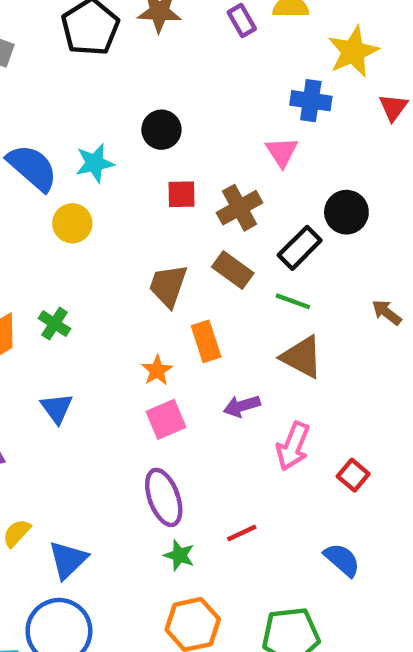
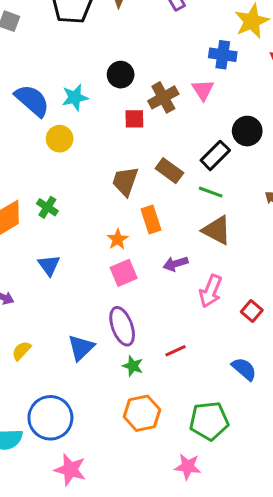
brown cross: (239, 208) -> (163, 97), moved
blue triangle: (68, 560) -> (81, 348), moved

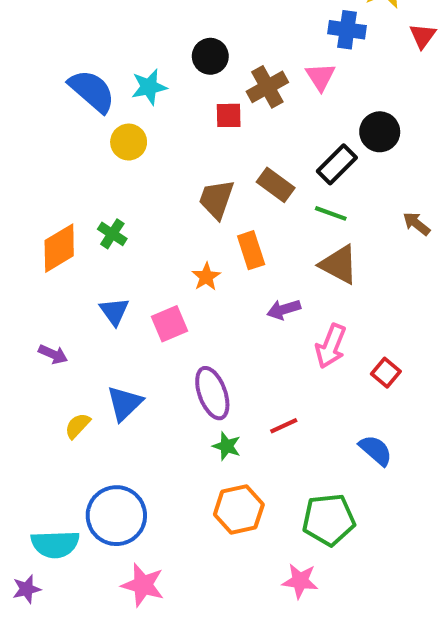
pink square: (124, 273) -> (169, 324), moved
blue triangle: (81, 348) -> (125, 403), moved

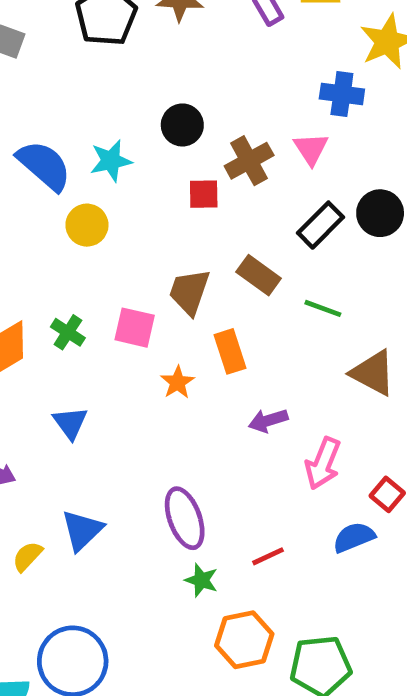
black rectangle: (337, 164) -> (321, 225), moved
brown triangle: (339, 265) -> (373, 373), moved
pink square: (169, 324) -> (135, 328), moved, turned 36
blue semicircle: (376, 450) -> (354, 537), moved, turned -63
orange hexagon: (239, 509) -> (244, 640), moved

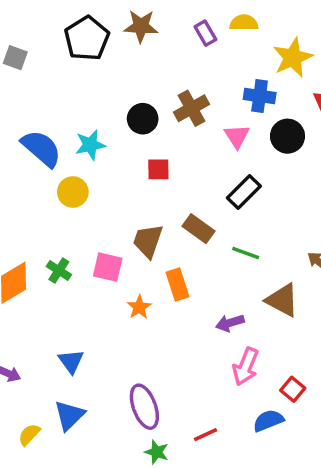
brown cross: (249, 161) -> (192, 108), moved
black circle: (380, 213) -> (288, 136), moved
purple arrow: (268, 420) -> (230, 323), moved
blue triangle: (70, 423) -> (71, 361), moved

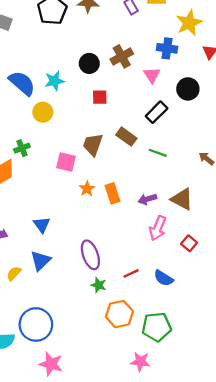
black circle: (288, 136) -> (188, 89), moved
green cross: (59, 271) -> (22, 148), moved, turned 35
orange rectangle: (178, 284) -> (112, 193), moved
brown triangle: (282, 300) -> (182, 199), moved
blue semicircle: (268, 421) -> (164, 278), moved, turned -126

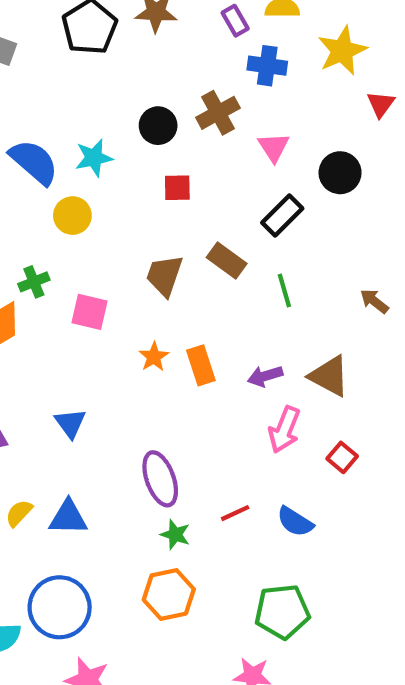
blue cross: (167, 48) -> (267, 66), moved
green line: (158, 153) -> (284, 290), turned 54
pink square: (66, 162) -> (90, 312), moved
blue triangle: (41, 261) -> (68, 517), moved, turned 45
orange hexagon: (119, 314) -> (169, 594), moved

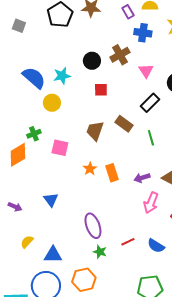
blue triangle: (68, 517) -> (53, 255), moved
orange hexagon: (169, 594) -> (84, 280), moved

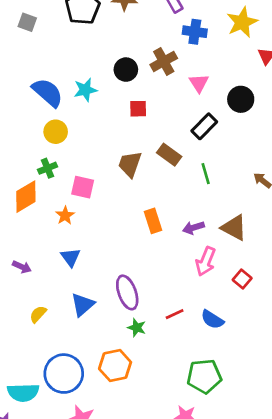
yellow circle: (52, 103) -> (56, 132), moved
orange star: (90, 169) -> (65, 215), moved
blue triangle: (53, 255) -> (83, 305), moved, turned -42

